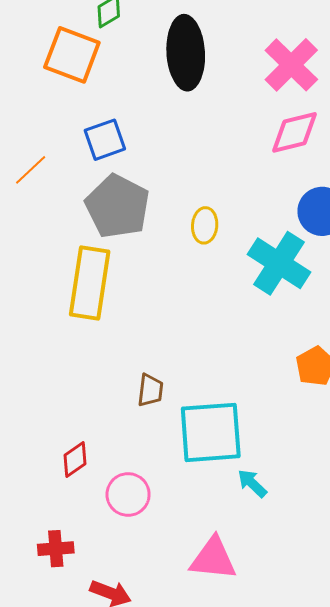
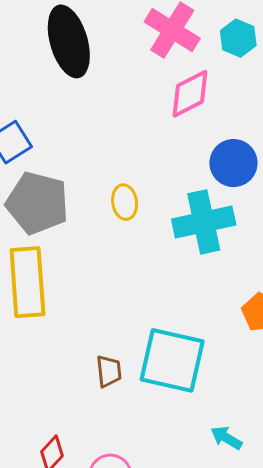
cyan cross: (279, 263) -> (204, 222), turned -32
cyan square: (211, 432) -> (172, 360), moved, turned 30

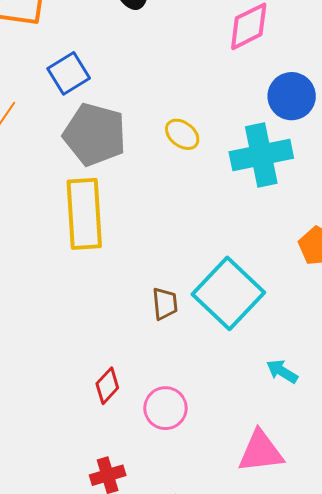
yellow ellipse: (125, 202) -> (182, 134), turned -44
cyan square: (172, 360) -> (228, 293), turned 30

